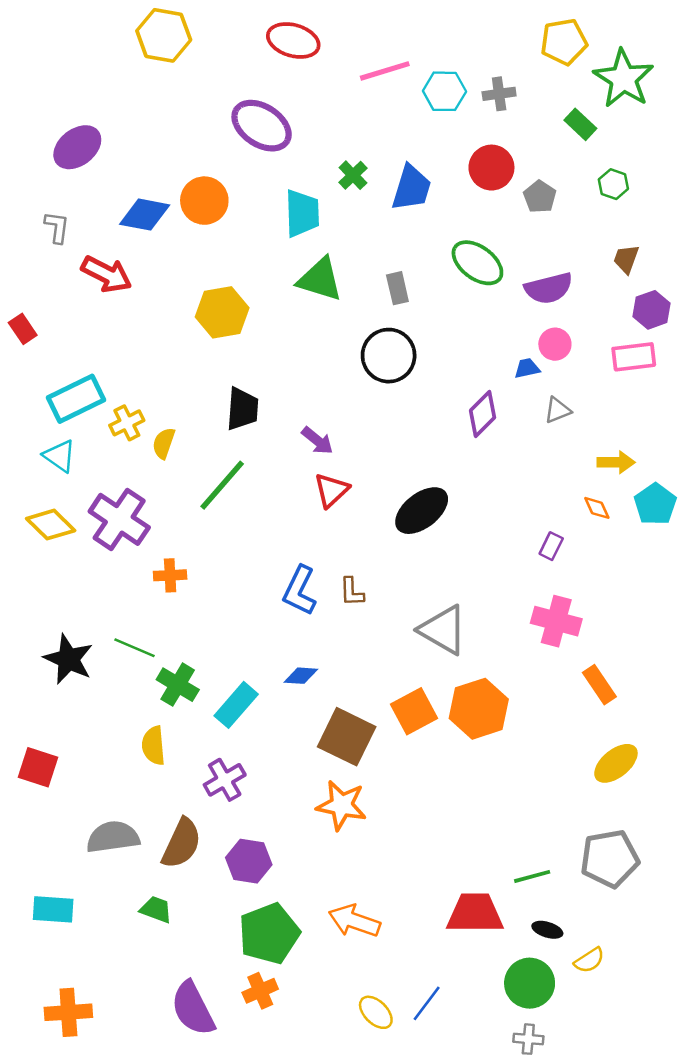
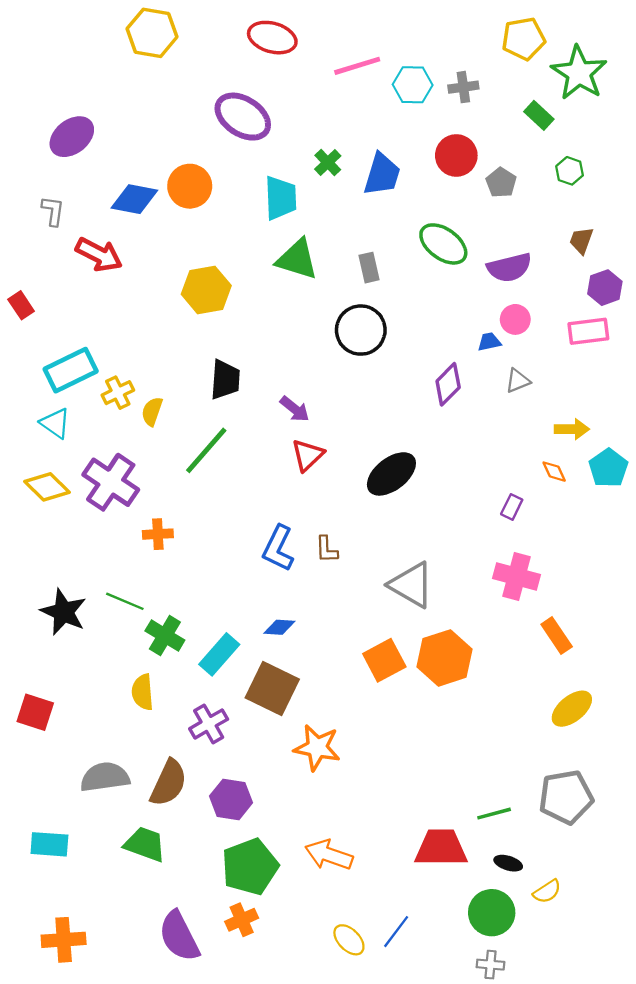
brown square: (347, 737) -> (272, 689), moved
green trapezoid: (156, 909) -> (145, 844), size x1.4

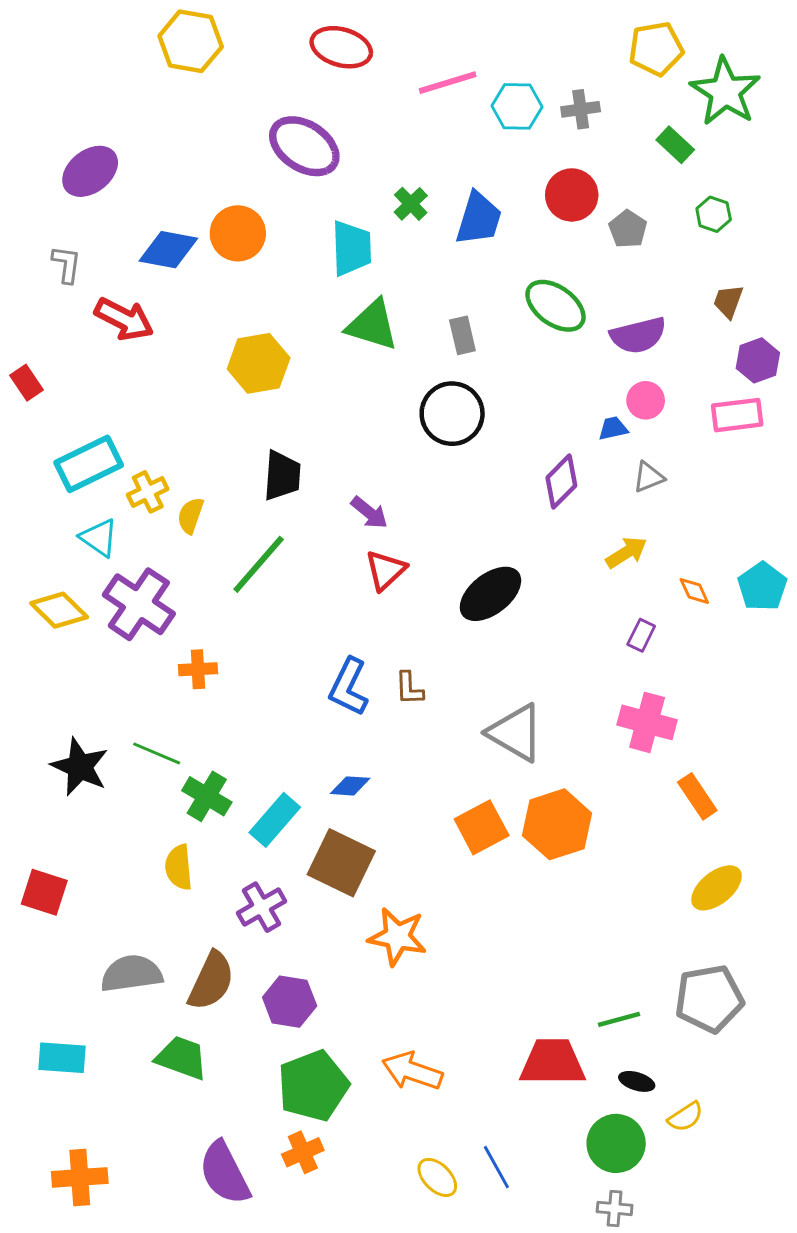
cyan triangle: (55, 423) -> (99, 538), moved
yellow arrow: (572, 429) -> (626, 552), moved, turned -32
blue line: (396, 932) -> (496, 1167), turned -66

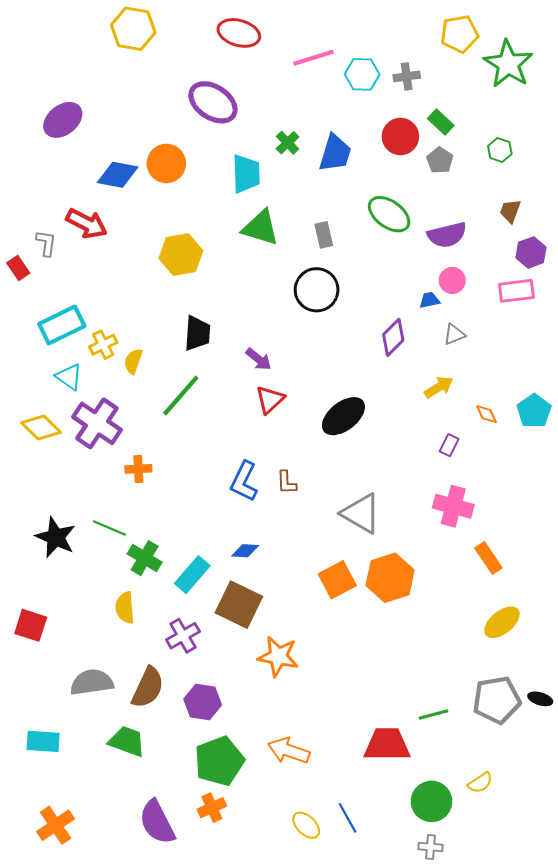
green rectangle: (675, 145) -> (441, 122), moved
gray L-shape: (66, 264) -> (46, 243), moved
black ellipse: (637, 1081) -> (540, 699), moved
orange cross: (80, 1177) -> (56, 825), turned -30

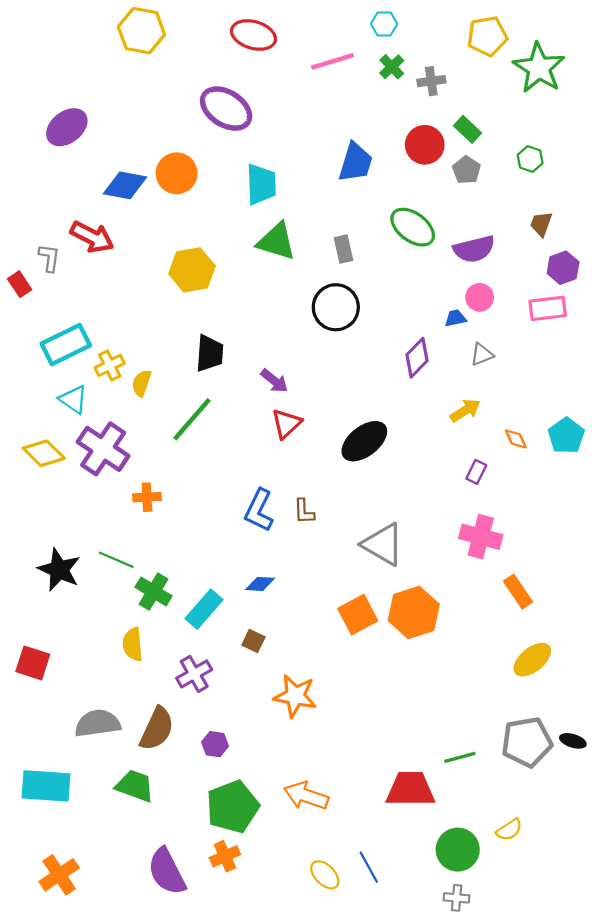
cyan hexagon: (362, 74) -> (384, 24), moved, size x0.7
green cross: (288, 143) -> (392, 67), moved
brown square: (239, 605) -> (253, 641), size x0.5
purple hexagon: (203, 702) -> (215, 744), size x0.7
cyan rectangle: (43, 741) -> (46, 786), size x1.4

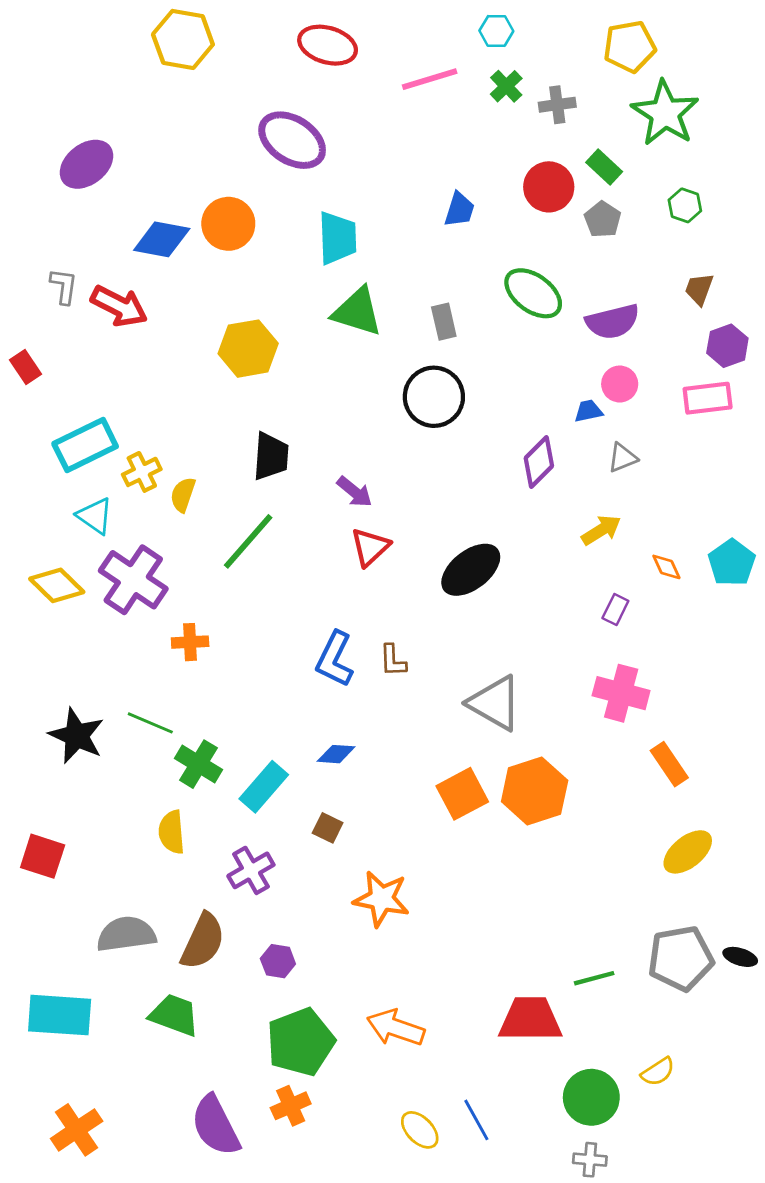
green star: (539, 68) -> (665, 113), moved
blue trapezoid: (356, 162) -> (459, 210), size x0.7
gray L-shape: (49, 258) -> (64, 286), moved

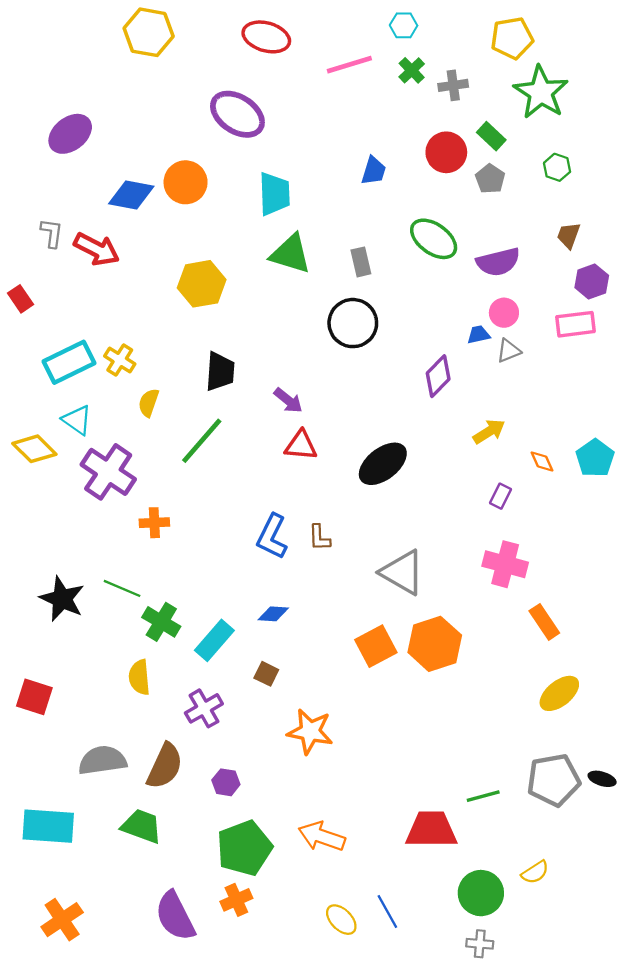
gray triangle: (622, 458) -> (509, 351), moved
yellow cross: (142, 472) -> (120, 360), moved, turned -32
red triangle: (370, 547) -> (301, 445), turned 48
yellow diamond: (57, 585) -> (34, 449), moved

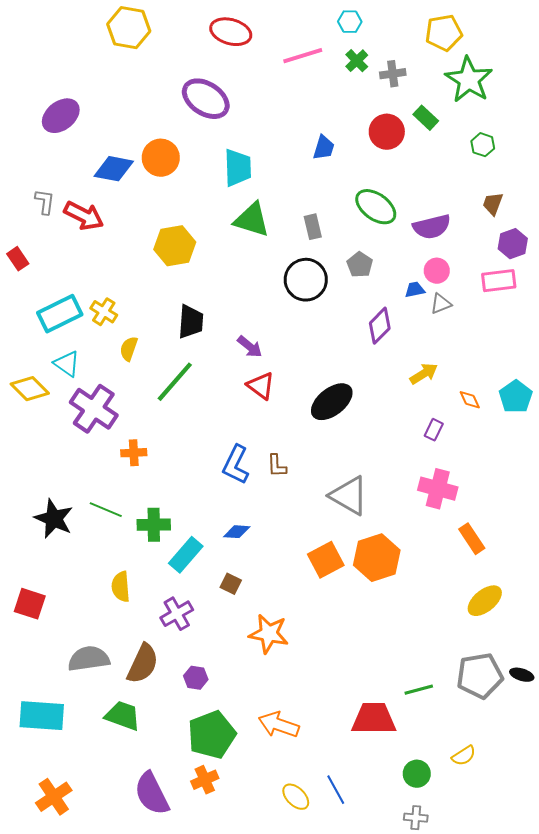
gray pentagon: (490, 179) -> (360, 265), moved
red triangle: (301, 445) -> (261, 386), turned 32
green cross: (161, 622) -> (154, 525), moved, turned -32
green circle: (481, 893) -> (417, 774), size x0.7

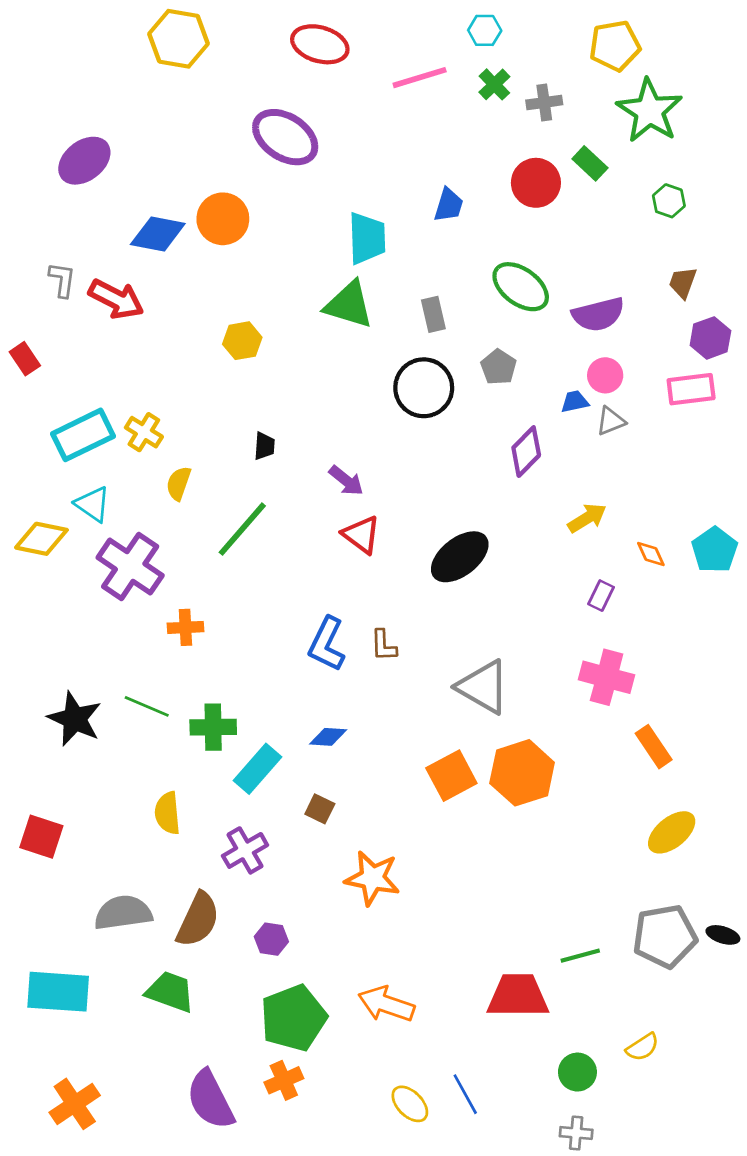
cyan trapezoid: (238, 168) -> (367, 238), moved
yellow hexagon: (175, 246) -> (242, 341), size x0.7
black trapezoid: (191, 322) -> (264, 446), size x0.6
yellow diamond: (30, 389) -> (41, 539), turned -33

